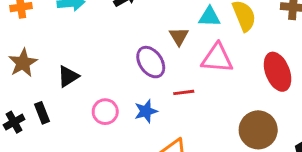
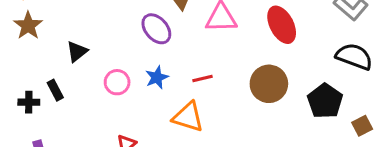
brown star: (23, 63) -> (28, 25), moved
red line: (184, 92) -> (203, 79), moved
black cross: (14, 122) -> (29, 102), turned 36

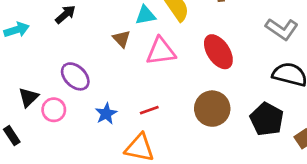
purple ellipse: (156, 29) -> (75, 76), moved
pink circle: (117, 82) -> (54, 110), moved

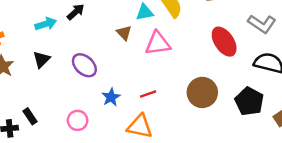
cyan arrow: (17, 30) -> (46, 24), moved
red ellipse: (218, 52) -> (224, 42), moved
black triangle: (28, 97) -> (41, 59), moved
pink circle: (54, 110) -> (78, 120), moved

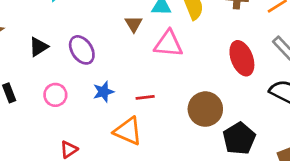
black triangle: (41, 59) -> (39, 47), moved
black pentagon: (249, 101) -> (239, 138), moved
pink circle: (78, 120) -> (55, 95), moved

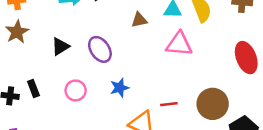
brown triangle: (134, 24) -> (139, 20), moved, turned 49
red line: (145, 97) -> (169, 104), moved

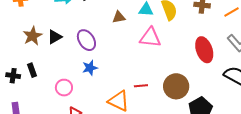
brown star: (17, 32) -> (33, 36), moved
blue star: (120, 88) -> (90, 68), moved
pink circle: (76, 90) -> (64, 88), moved

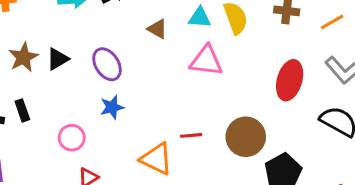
brown triangle: (119, 17) -> (157, 29), turned 40
red ellipse: (204, 50) -> (290, 80), turned 35

